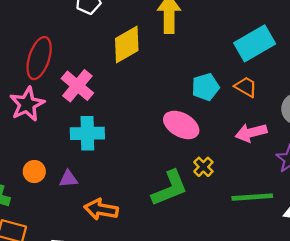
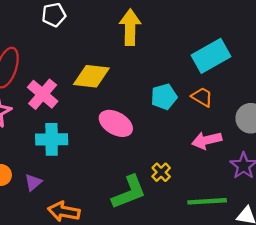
yellow diamond: (127, 44) -> (91, 76), moved, turned 36
pink ellipse: (181, 125) -> (116, 123), moved
purple triangle: (68, 179) -> (33, 182), turned -36

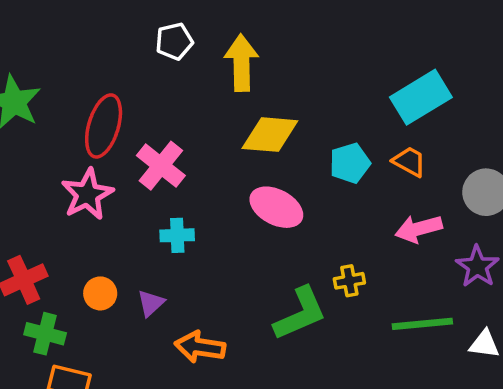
yellow arrow: (130, 27) -> (241, 63), moved
yellow diamond: (91, 76) -> (270, 135), moved
cyan cross: (52, 139) -> (177, 235), size x0.7
yellow cross: (161, 172) -> (349, 281), turned 36

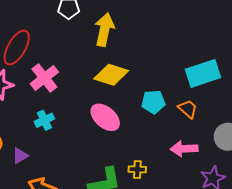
cyan cross: (177, 235) -> (44, 120), turned -36

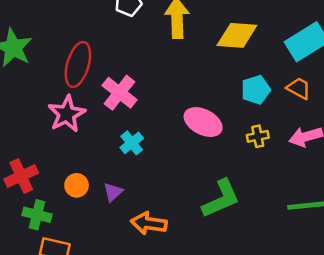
yellow diamond: (111, 75) -> (237, 35), moved
yellow cross: (137, 169) -> (258, 136), moved

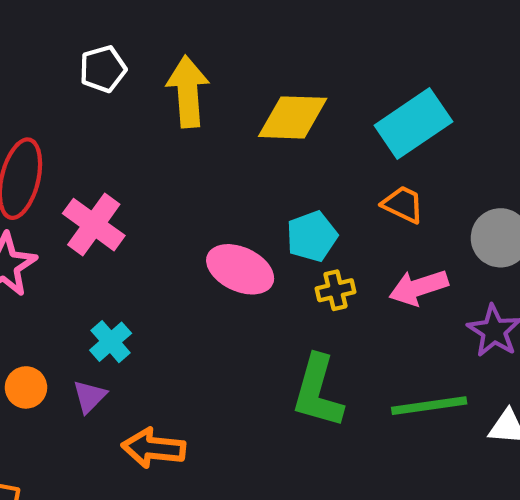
cyan pentagon: (256, 90) -> (312, 236), moved
cyan cross: (132, 143) -> (111, 342), moved
green L-shape: (221, 199) -> (318, 392), moved, turned 132

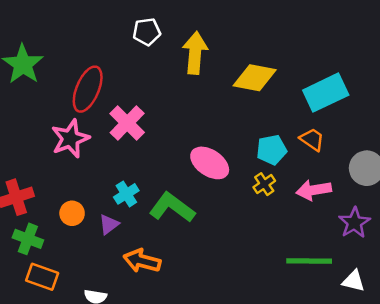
cyan pentagon: (312, 236) -> (272, 150), moved
yellow cross: (336, 290) -> (264, 184), turned -30
green L-shape: (318, 392) -> (172, 208), moved, turned 102

